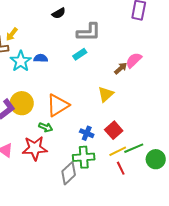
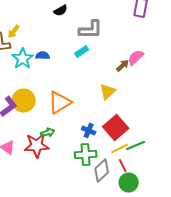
green arrow: (46, 127) -> (48, 133), moved, turned -40
red square: (114, 130) -> (116, 128), size x1.4
green circle: (156, 159) -> (129, 183), moved
gray diamond: (69, 173) -> (102, 171), moved

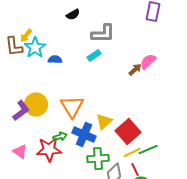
cyan star: (23, 59) -> (35, 48), moved
yellow triangle: (108, 92) -> (104, 122), moved
orange triangle: (60, 103) -> (72, 107), turned -30
blue cross: (89, 131) -> (84, 135), moved, size x1.6

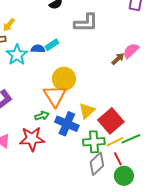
cyan star: (35, 48) -> (17, 55), moved
cyan rectangle: (94, 56) -> (52, 45), moved
yellow circle: (36, 105) -> (64, 79), moved
green arrow: (60, 137) -> (42, 116), moved
green cross: (98, 159) -> (94, 142), moved

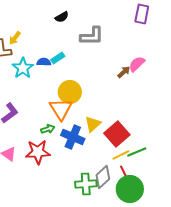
green cross: (94, 142) -> (86, 184), moved
green circle: (124, 176) -> (130, 189), size x1.4

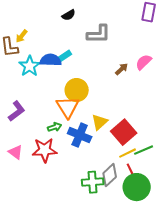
blue semicircle: (44, 62) -> (51, 60), size x1.5
brown arrow: (124, 72) -> (122, 69), moved

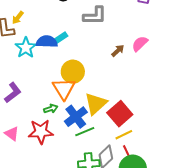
yellow triangle: (100, 122) -> (96, 104), size x1.4
blue cross: (80, 135) -> (76, 117), turned 30
green line: (144, 150) -> (85, 132), moved

